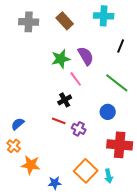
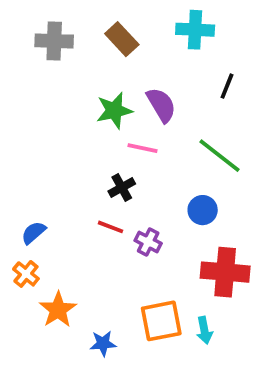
pink line: (76, 79) -> (142, 148), turned -42
orange star: (31, 165) -> (58, 310), turned 30
orange square: (86, 171) -> (161, 321), turned 35

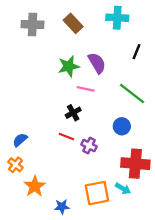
cyan arrow: (204, 330) -> (123, 189), moved, turned -49

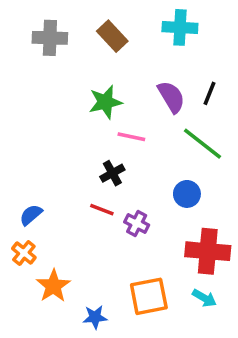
black line: (137, 52) -> (209, 93), moved
purple semicircle: (97, 63) -> (171, 97), moved
cyan arrow: (123, 189) -> (204, 298), moved

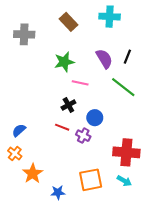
gray cross: (50, 38) -> (24, 34), moved
blue circle: (187, 194) -> (95, 118), moved

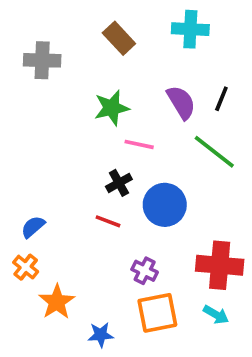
blue circle: (95, 118) -> (165, 205), size x1.5
purple cross: (83, 136) -> (145, 271), moved

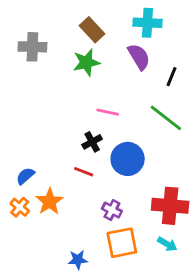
purple semicircle: (181, 102) -> (139, 57), moved
green star: (112, 108) -> (86, 62), moved
orange star: (57, 302) -> (49, 202), moved

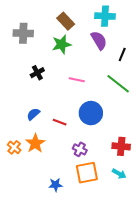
black cross: (92, 142) -> (37, 73), moved
blue semicircle: (25, 176) -> (33, 114), moved
red cross: (170, 206) -> (121, 146), size x0.7

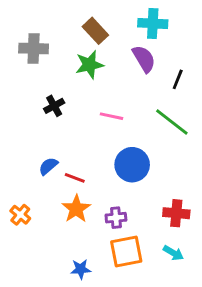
red line: (60, 122) -> (75, 178), moved
orange star: (35, 143) -> (76, 209), moved
purple cross: (80, 149) -> (116, 218), turned -32

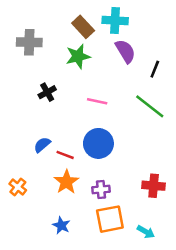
cyan cross: (153, 23) -> (115, 20), moved
blue circle: (132, 165) -> (98, 143), moved
cyan arrow: (173, 253) -> (146, 232), moved
blue star: (81, 269) -> (61, 225), moved, turned 30

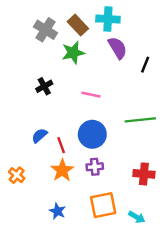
gray cross: (29, 42) -> (45, 30), moved, turned 30
green line: (150, 106) -> (140, 120), moved, turned -44
red line: (65, 155) -> (61, 145), turned 49
purple cross: (101, 190) -> (95, 167), moved

